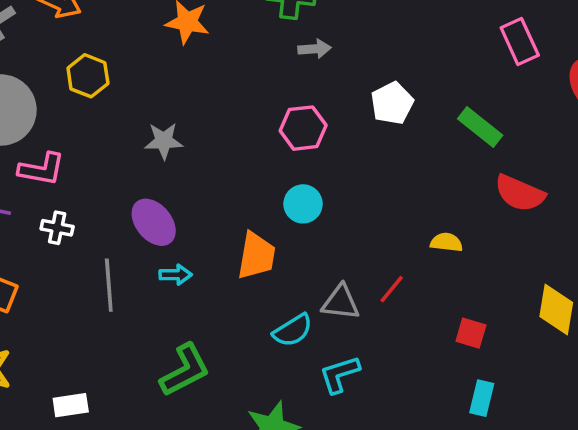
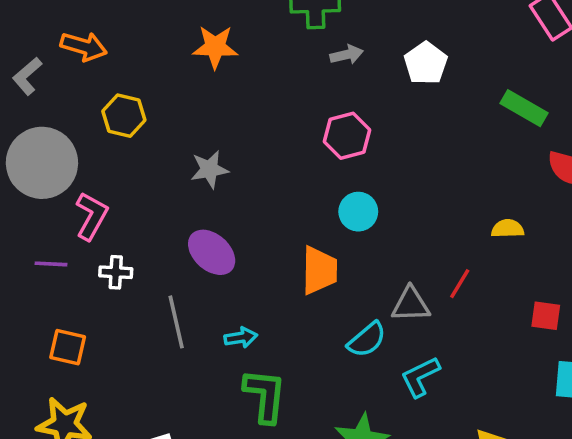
white pentagon: (392, 103) -> (426, 63), moved
pink L-shape: (42, 169) -> (92, 216), turned -63
cyan arrow: (176, 275) -> (241, 337), moved
green L-shape: (185, 370) -> (265, 396), turned -48

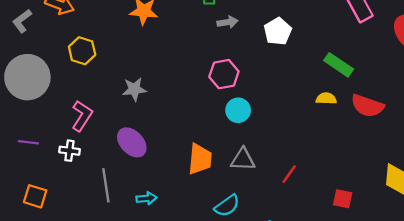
cyan circle: (358, 212) -> (238, 110), moved
pink L-shape: (92, 216) -> (82, 116), moved
yellow semicircle: (508, 229) -> (326, 99), moved
gray triangle: (411, 304) -> (243, 159), moved

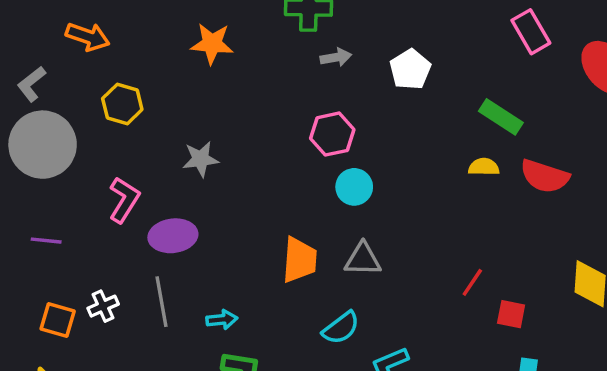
gray L-shape: (22, 21) -> (31, 84), moved
purple ellipse: (132, 142) -> (173, 236), moved, turned -52
white cross: (69, 151) -> (103, 306), moved, turned -30
red line: (289, 174) -> (472, 282), moved

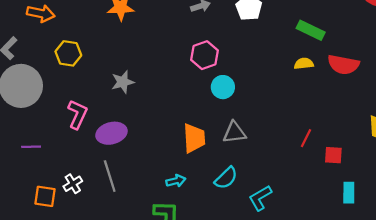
cyan arrow: (222, 320) -> (176, 181), moved

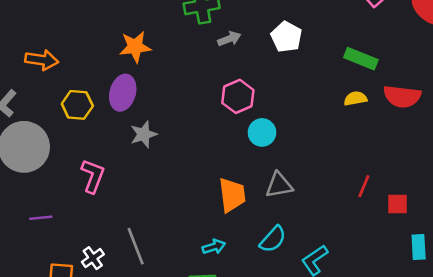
purple ellipse: (111, 133) -> (123, 93), moved, turned -56

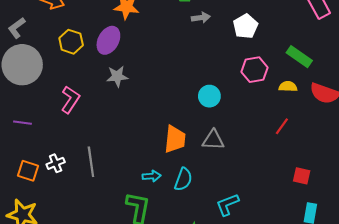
pink hexagon: (238, 96) -> (255, 70), moved
red line: (364, 186) -> (282, 126), moved
cyan semicircle: (273, 239) -> (183, 179), moved, turned -35

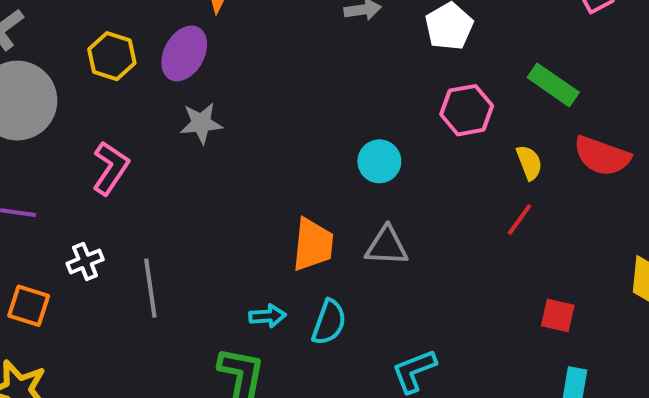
yellow semicircle: (288, 86) -> (529, 163), moved, turned 66
white cross: (56, 163) -> (85, 261), moved

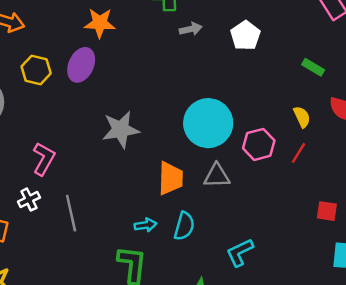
green rectangle: (553, 85) -> (313, 67), size x0.7
pink hexagon: (467, 110) -> (259, 144), moved
gray star: (201, 123) -> (121, 130), moved, size x1.4
cyan circle: (379, 161) -> (208, 123), size x1.8
pink L-shape: (111, 168) -> (44, 159), moved

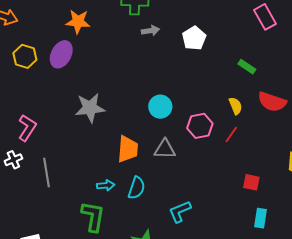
cyan circle: (208, 123) -> (160, 107), size x0.6

